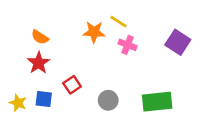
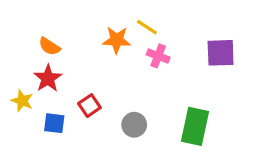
purple square: (178, 42) -> (221, 53), turned -35
green rectangle: (157, 102) -> (195, 126), turned -72
yellow star: (18, 103) -> (22, 101), moved

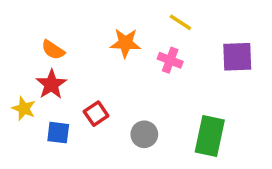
yellow line: (147, 27) -> (180, 22), moved

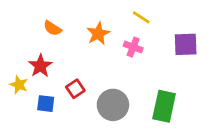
orange star: (125, 43) -> (98, 34), turned -30
orange semicircle: (53, 50) -> (52, 28), moved
gray circle: (144, 134) -> (113, 105), size x1.5

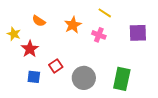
yellow star: (19, 85) -> (14, 34), moved

